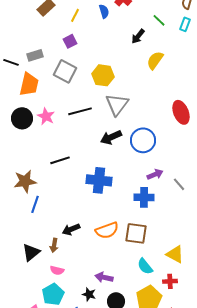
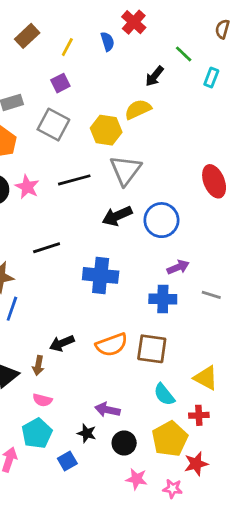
cyan rectangle: (185, 24) -> (211, 78), moved
yellow semicircle: (155, 60) -> (138, 109), moved, turned 30
gray line: (179, 184) -> (211, 295), moved, turned -32

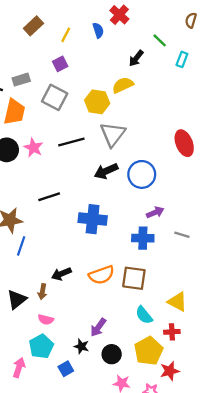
purple arrow: (107, 410) -> (98, 327), turned -66

